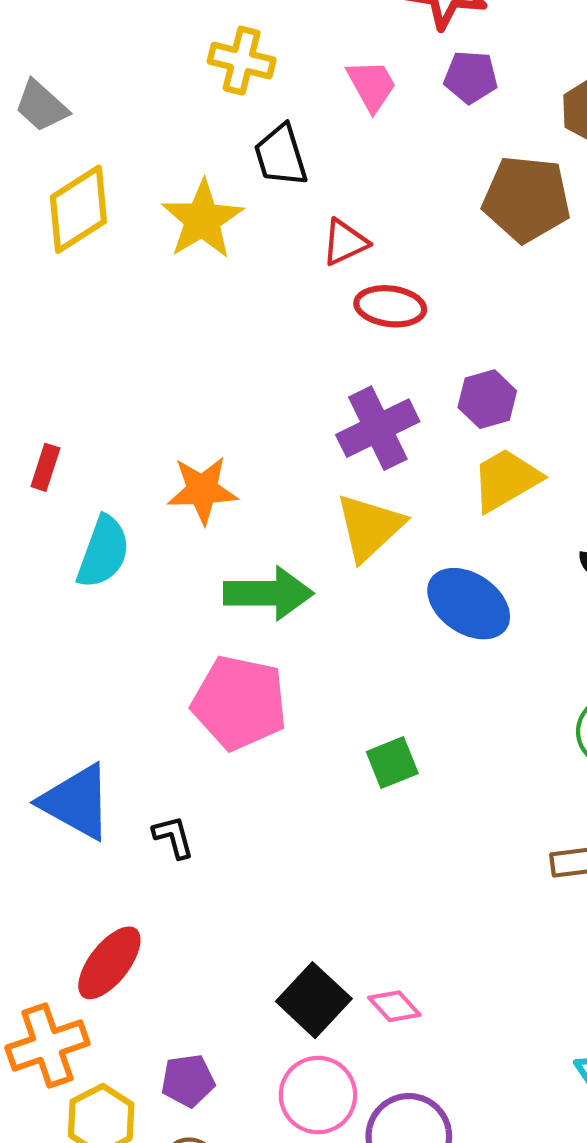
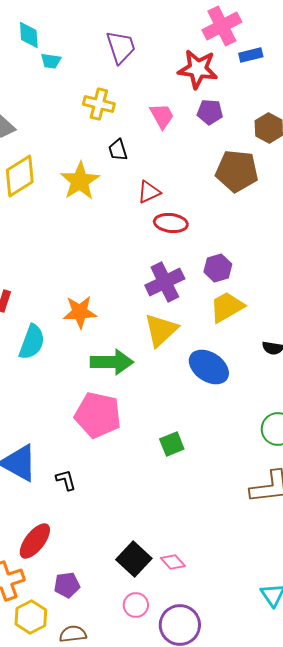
black trapezoid: (281, 156) -> (118, 150), size x0.7
purple pentagon: (188, 1081) -> (67, 585), moved
pink circle: (318, 1095) -> (136, 605), size x0.7

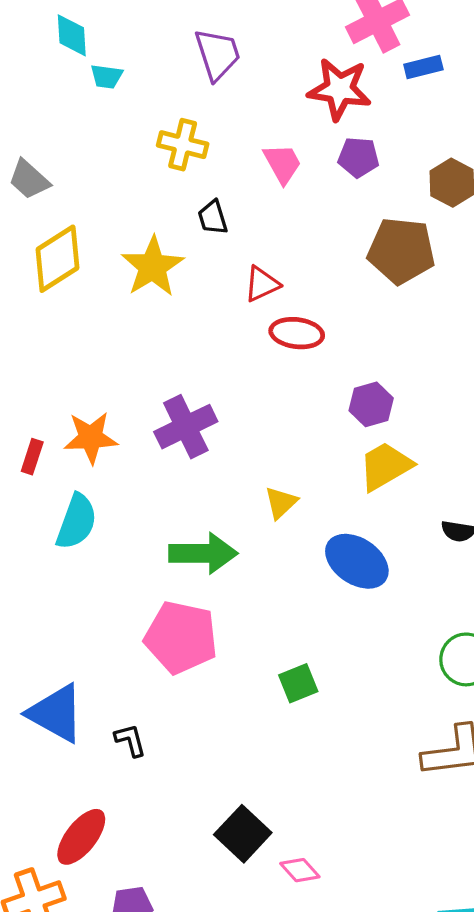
purple cross: (165, 282) -> (186, 427), moved
orange star: (80, 312) -> (91, 438), moved
yellow triangle: (161, 330) -> (281, 503), size x0.6
black square: (134, 559) -> (243, 834), moved

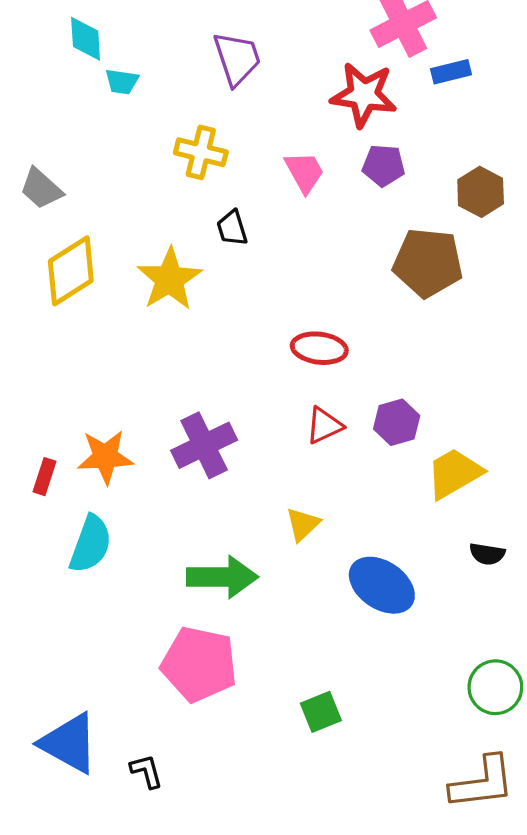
red triangle: (262, 284) -> (324, 426), moved
yellow trapezoid: (385, 466) -> (454, 473), moved

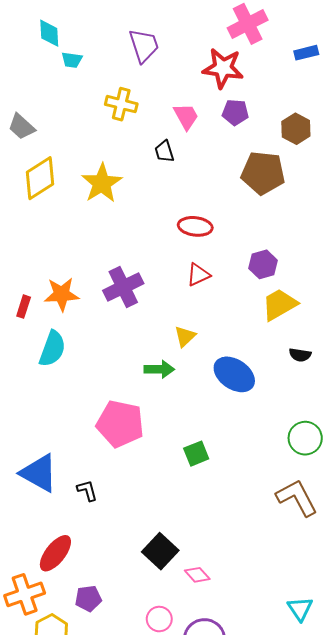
blue rectangle: (451, 72) -> (306, 53), moved
black trapezoid: (232, 228) -> (164, 151), moved
purple hexagon: (397, 422) -> (263, 264), moved
green arrow: (222, 577) -> (159, 369), moved, size x0.7
brown L-shape: (482, 783) -> (297, 498), turned -111

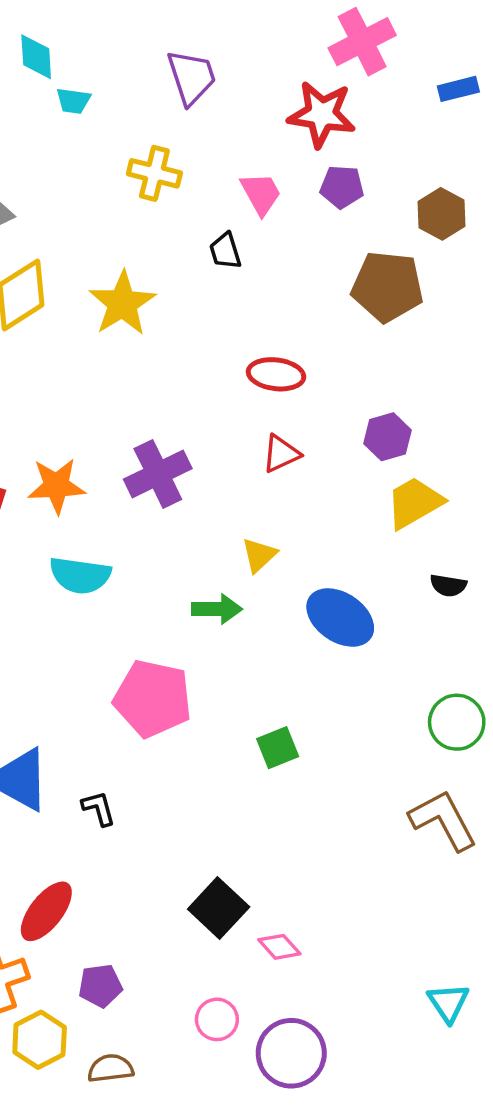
cyan semicircle: (52, 349) -> (80, 575), moved, turned 78

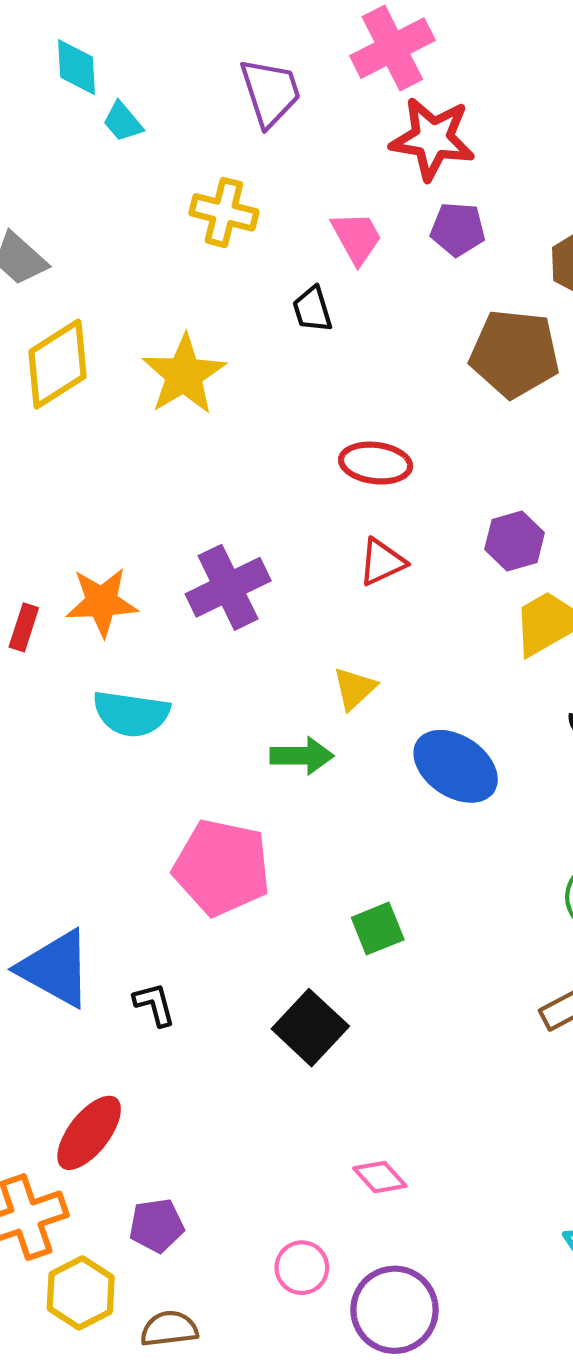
pink cross: (362, 42) -> (392, 48), moved
cyan trapezoid: (73, 101) -> (123, 122), turned 42
black square: (219, 908) -> (310, 1028), moved

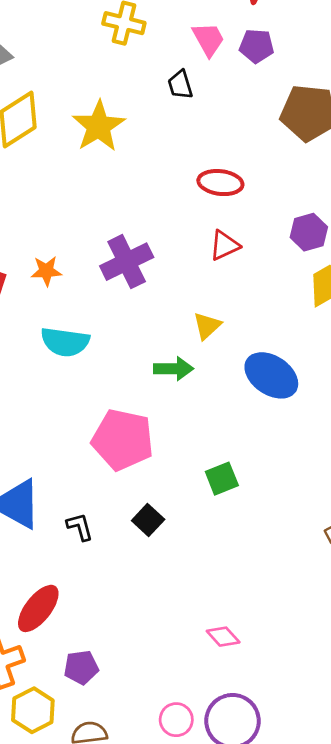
purple pentagon: (458, 229) -> (257, 46), moved
orange star: (102, 602) -> (46, 271), size x0.7
black square: (310, 1028) -> (148, 520), moved, size x0.7
pink circle: (302, 1268) -> (176, 720), moved

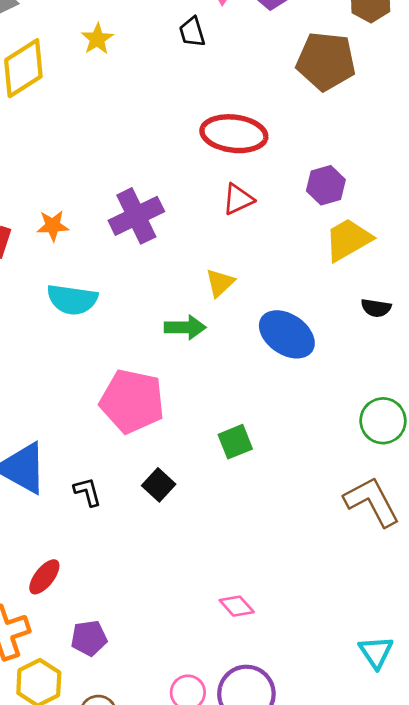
yellow star: (99, 126) -> (97, 39), moved, size x0.6
red ellipse: (220, 183) -> (234, 134), size x1.4
red ellipse: (38, 608) -> (44, 577), size x0.7

